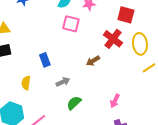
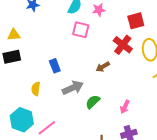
red square: (126, 15) -> (136, 21), turned -30
gray arrow: (63, 82) -> (73, 88), size x1.5
green semicircle: (74, 103) -> (93, 102), moved

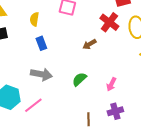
gray arrow: (73, 88) -> (41, 74), moved, turned 35
yellow semicircle: (36, 89) -> (34, 19), moved

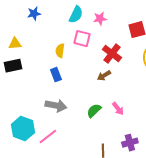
yellow semicircle: (34, 19) -> (60, 51), moved
red cross: (109, 22) -> (112, 54), moved
pink arrow: (111, 84) -> (118, 109), moved, turned -64

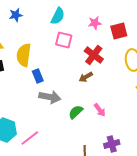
pink star: (100, 19) -> (95, 23), moved
yellow semicircle: (60, 51) -> (24, 55), moved, size x1.6
gray arrow: (56, 106) -> (50, 97), moved

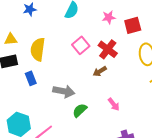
pink square: (64, 40) -> (81, 45), moved, turned 36
blue rectangle: (38, 76) -> (31, 78), moved
green semicircle: (76, 112) -> (80, 110), moved

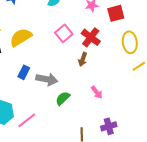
yellow semicircle: (38, 49) -> (21, 37), turned 50
brown arrow: (100, 71) -> (83, 59), turned -40
blue rectangle: (31, 78) -> (24, 72), moved, turned 48

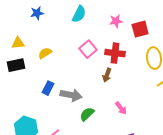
yellow semicircle: (21, 37) -> (45, 53), size x0.6
red cross: (91, 37) -> (115, 53), turned -30

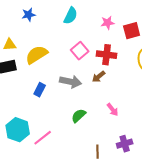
yellow semicircle: (45, 53) -> (37, 55), size x1.6
brown arrow: (107, 75) -> (99, 77), turned 32
gray arrow: (71, 95) -> (71, 82), moved

